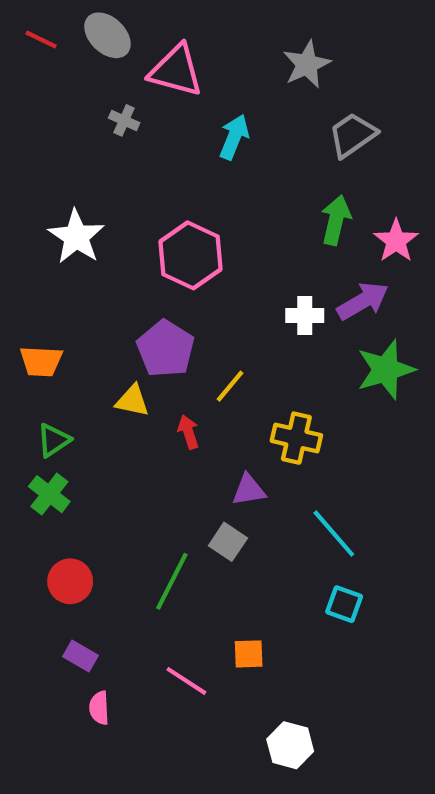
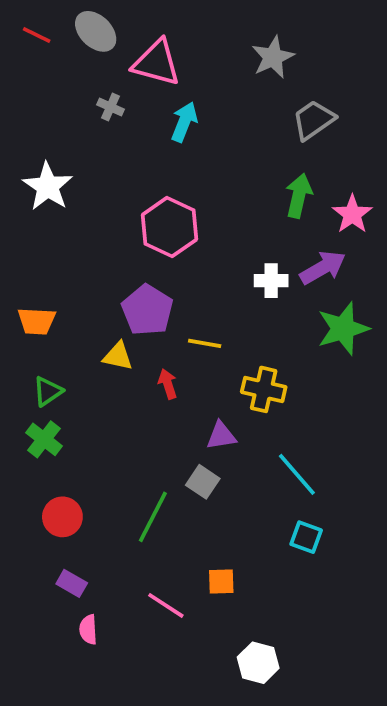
cyan arrow: (234, 137) -> (184, 122), moved
white star: (76, 237) -> (48, 186), moved
yellow line: (230, 386) -> (205, 343), turned 60

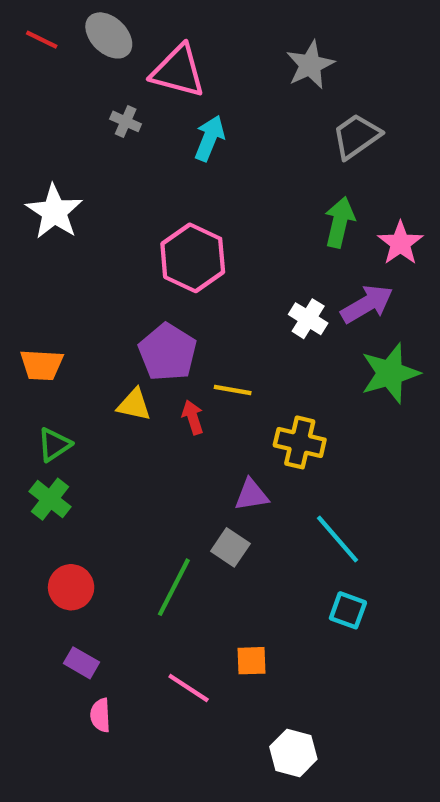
white cross: (271, 281) -> (308, 319), turned 32
red arrow: (168, 384) -> (193, 417), moved

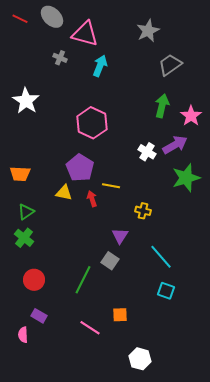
yellow cross: (300, 442) -> (143, 211), size x0.7
purple triangle: (251, 495) -> (120, 236), turned -48
pink semicircle: (100, 715) -> (23, 335), moved

